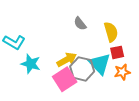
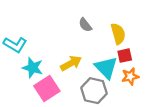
gray hexagon: (82, 69) -> (94, 91), moved
pink square: (65, 79) -> (47, 88), moved

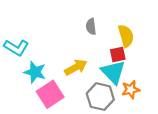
gray semicircle: (85, 25) -> (91, 27), turned 32
red square: (125, 56) -> (118, 55), moved
orange star: (130, 76) -> (131, 90), moved

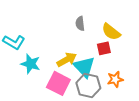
yellow semicircle: (126, 36) -> (111, 32), turned 144
cyan triangle: (113, 72) -> (84, 67), moved
pink square: (50, 94) -> (58, 83), moved, turned -30

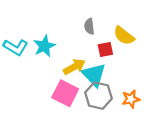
red square: (104, 48) -> (105, 49), moved
cyan star: (31, 64) -> (44, 46), moved, turned 30
orange star: (115, 79) -> (131, 99), moved

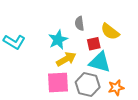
cyan star: (44, 46) -> (58, 40), moved
cyan triangle: (94, 75) -> (100, 62), moved, turned -30
pink square: (65, 93) -> (58, 83), turned -30

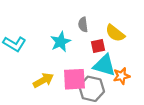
yellow arrow: (66, 59) -> (43, 80), moved
pink square: (58, 83) -> (74, 79), moved
orange star: (116, 88) -> (122, 76), moved

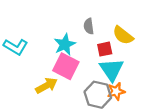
cyan triangle: (104, 65) -> (112, 70), turned 40
orange star: (122, 76) -> (116, 91), moved
pink square: (74, 79) -> (66, 66), moved, turned 30

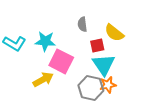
cyan star: (65, 44) -> (45, 41), moved, turned 30

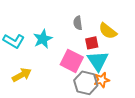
cyan star: (45, 41) -> (43, 39), turned -30
pink square: (61, 61) -> (72, 61), moved
yellow arrow: (43, 79) -> (22, 75), moved

